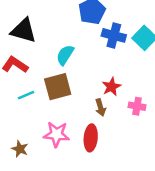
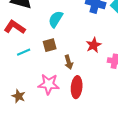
brown square: (58, 87) -> (50, 45), size x0.6
brown arrow: (100, 107) -> (69, 62), moved

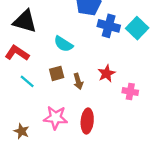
cyan semicircle: (56, 19) -> (63, 44), turned -90
cyan line: (24, 52) -> (27, 81), turned 64
brown arrow: (69, 62) -> (78, 81), moved

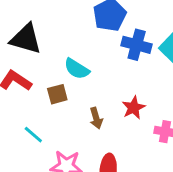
brown square: (57, 73) -> (57, 94), moved
cyan line: (27, 81) -> (33, 135), moved

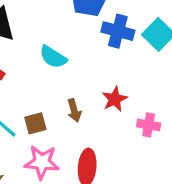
brown square: (57, 94) -> (35, 123), moved

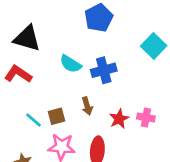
blue cross: (118, 31) -> (104, 70), moved, turned -30
red star: (115, 99) -> (119, 119), moved

